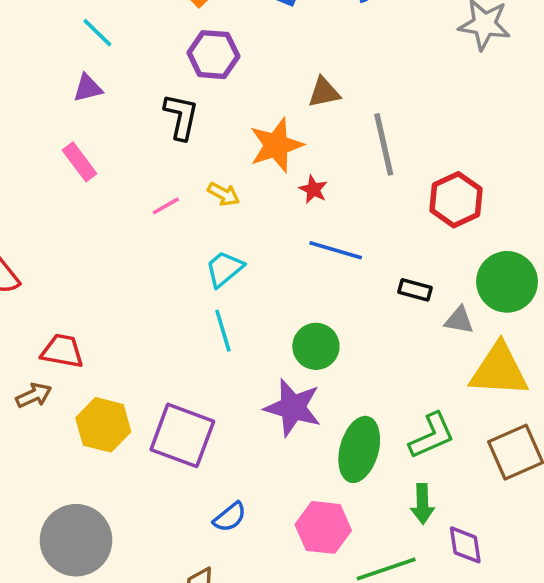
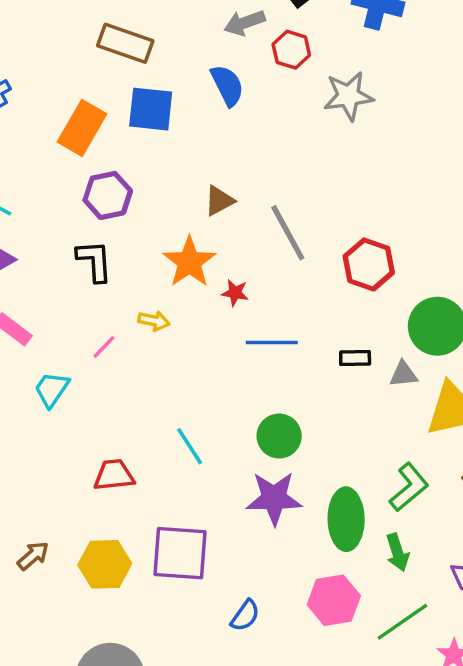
cyan trapezoid: (224, 269) -> (52, 389), moved
red trapezoid: (62, 351) -> (114, 475), moved
green arrow: (422, 504) -> (397, 552), moved

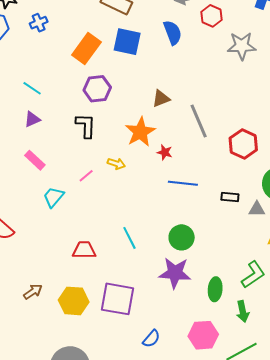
green ellipse: (346, 519) -> (215, 289), size x0.7

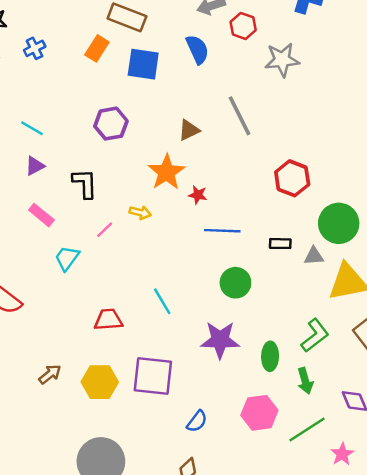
orange rectangle: (86, 48) -> (97, 48), moved, size x0.7
gray line: (199, 121) -> (240, 116), moved
black L-shape: (86, 126) -> (85, 183), moved
green circle: (182, 237) -> (235, 283), moved

